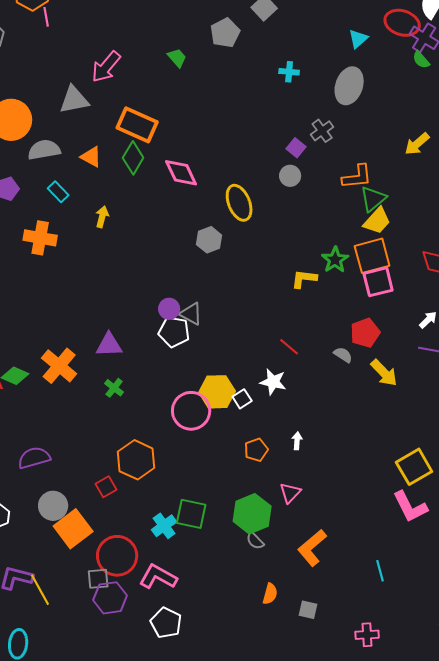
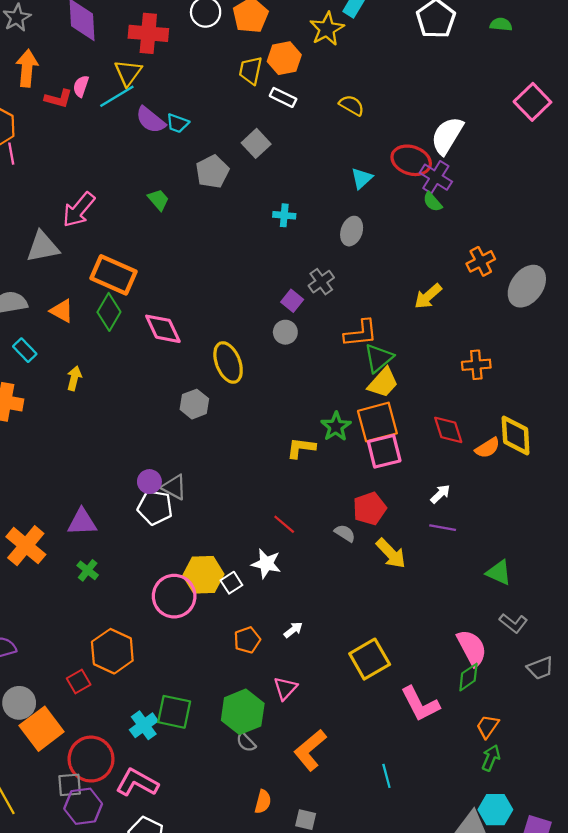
gray ellipse: (349, 86) -> (352, 231), size x0.7
white arrow: (297, 441) -> (293, 630), turned 48
yellow square: (414, 467) -> (370, 659), moved

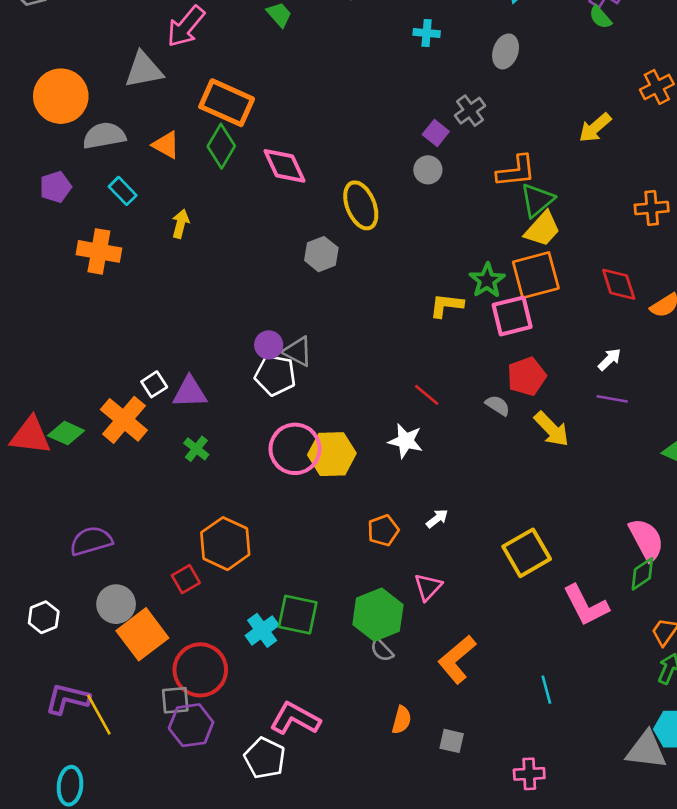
pink square: (384, 451) -> (512, 316), moved
white square: (231, 583) -> (154, 384), moved
pink circle: (174, 596) -> (295, 449), moved
pink L-shape: (137, 783) -> (295, 719), moved

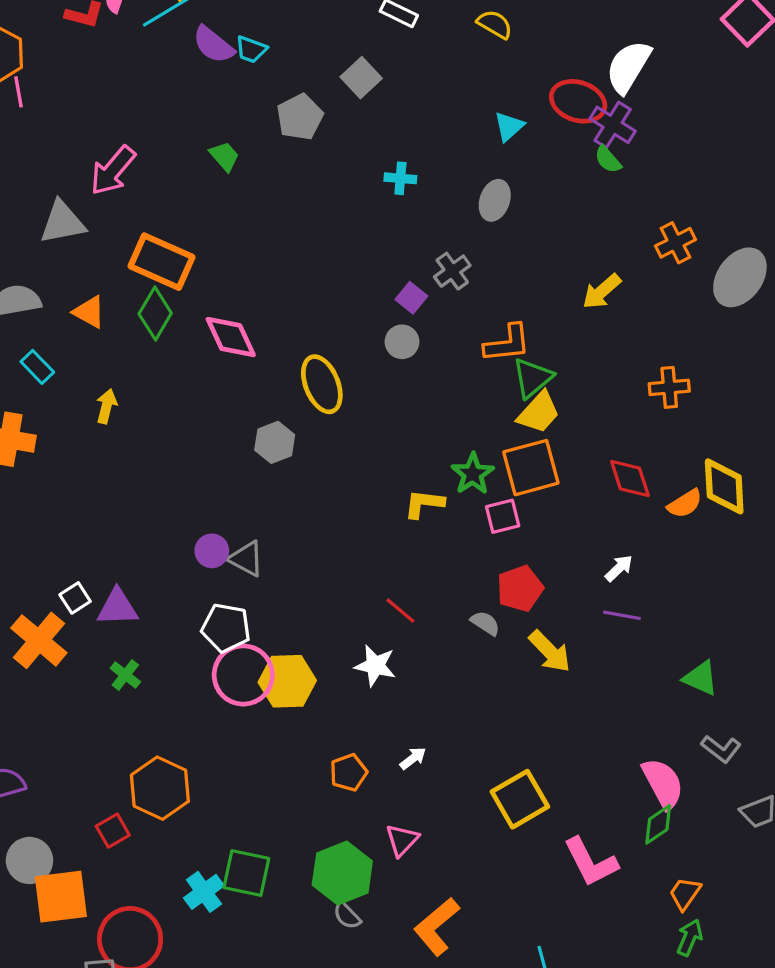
pink square: (512, 316) -> (503, 516), size x0.7
white pentagon: (275, 375) -> (226, 628), moved
orange square: (142, 634) -> (61, 897), turned 30

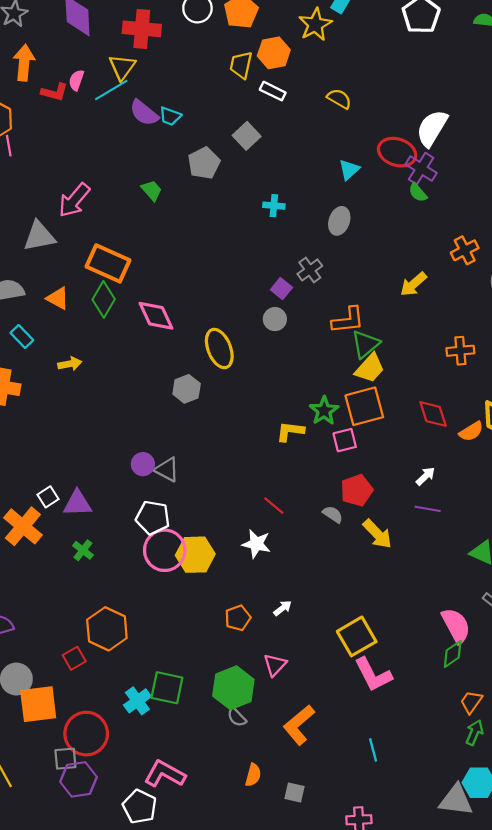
yellow arrow: (106, 406) -> (70, 364), turned 65
pink L-shape: (591, 862) -> (373, 675), moved

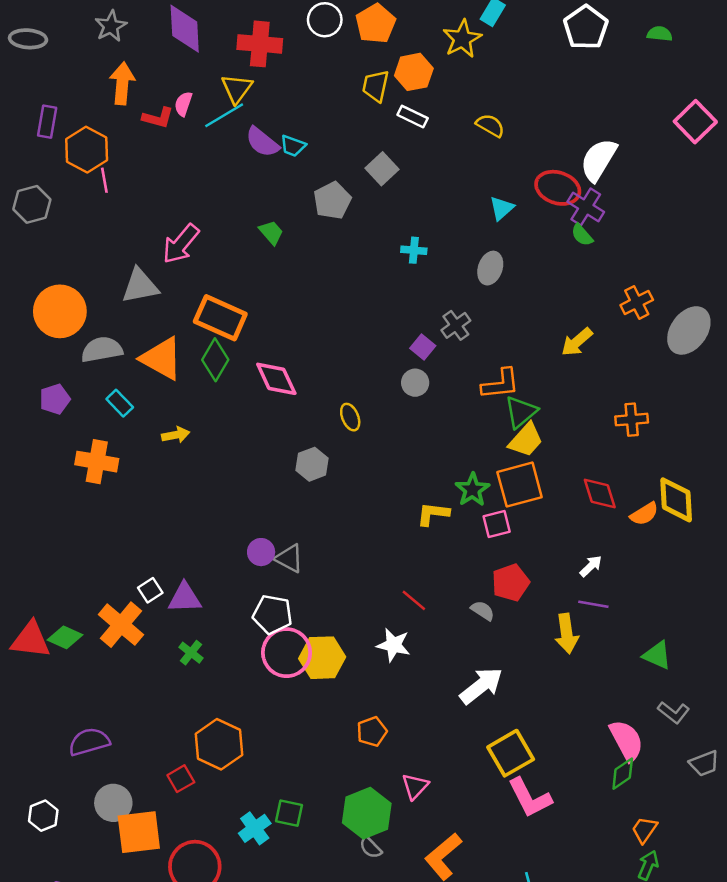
orange triangle: (58, 298) -> (162, 358), size x1.6
yellow ellipse: (219, 349) -> (350, 417), size x0.6
yellow arrow: (377, 534) -> (567, 634), moved, turned 36
white arrow: (283, 608) -> (481, 686), moved, size x2.0
green square: (167, 688) -> (289, 813), size x0.7

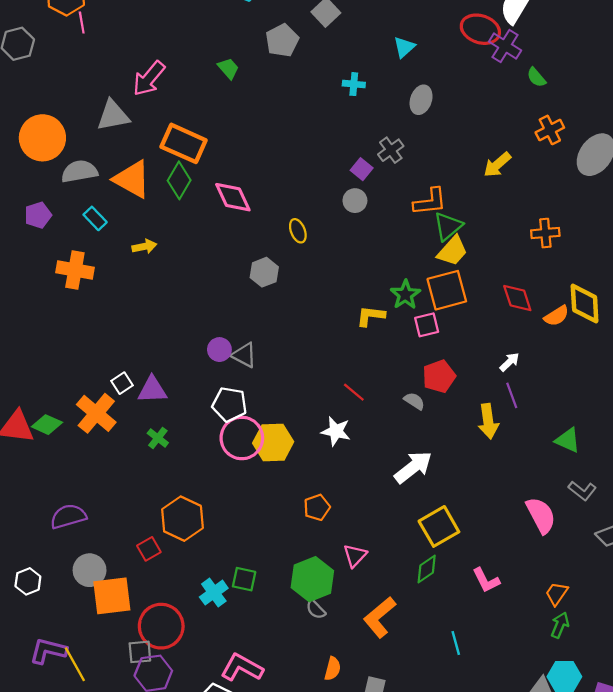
cyan triangle: (502, 208) -> (404, 47), moved
green semicircle: (582, 235) -> (536, 77), moved
purple line: (593, 604) -> (512, 395), turned 60
green diamond: (623, 774) -> (427, 569), moved
pink L-shape: (530, 798) -> (486, 580), moved, size x0.7

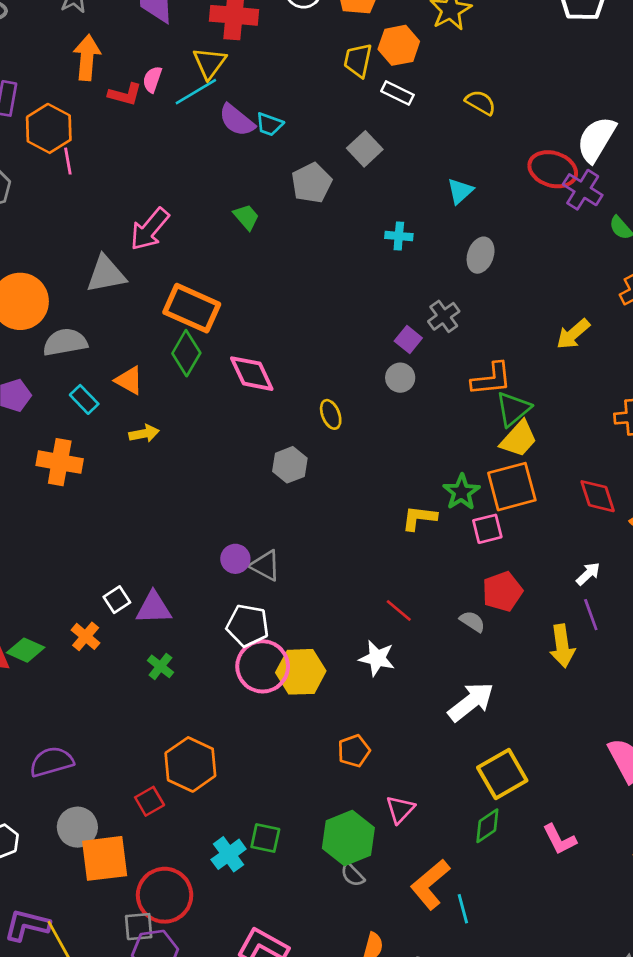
orange triangle: (132, 179) -> (129, 380), moved, size x0.6
orange cross: (96, 413) -> (86, 636), size x0.6
cyan line: (456, 643) -> (463, 909), moved

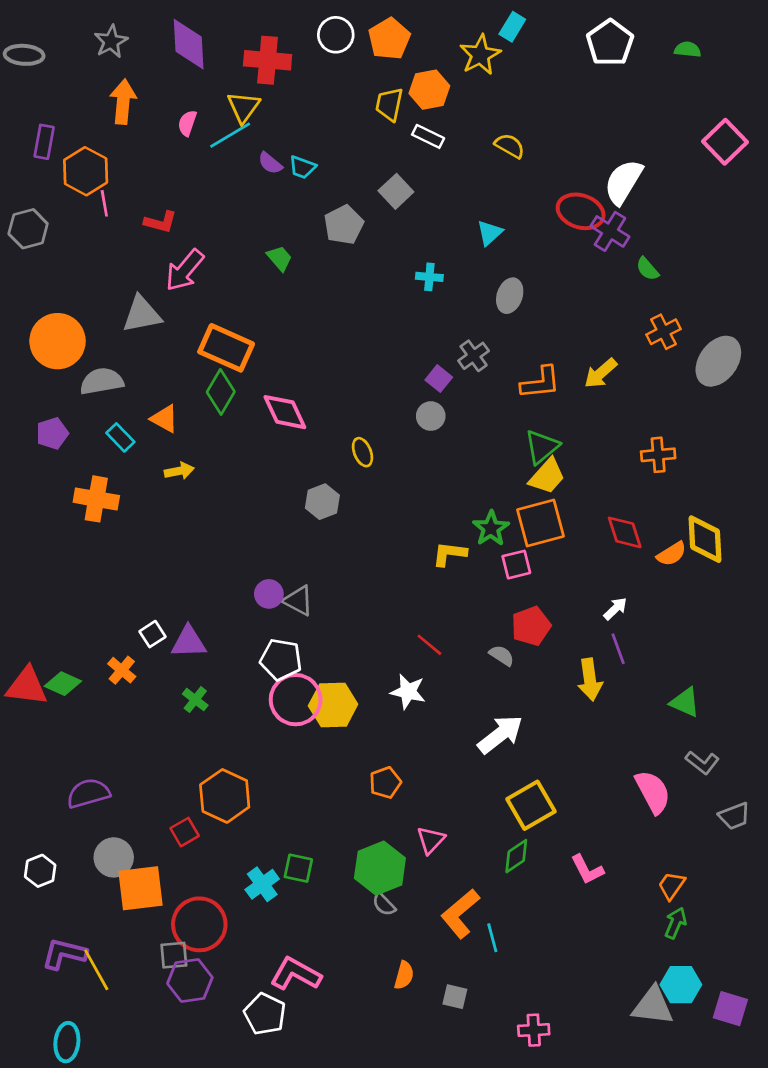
red L-shape: (125, 94) -> (161, 222), moved
purple semicircle: (237, 120) -> (270, 163), size x0.7
orange L-shape: (491, 379) -> (540, 383), moved

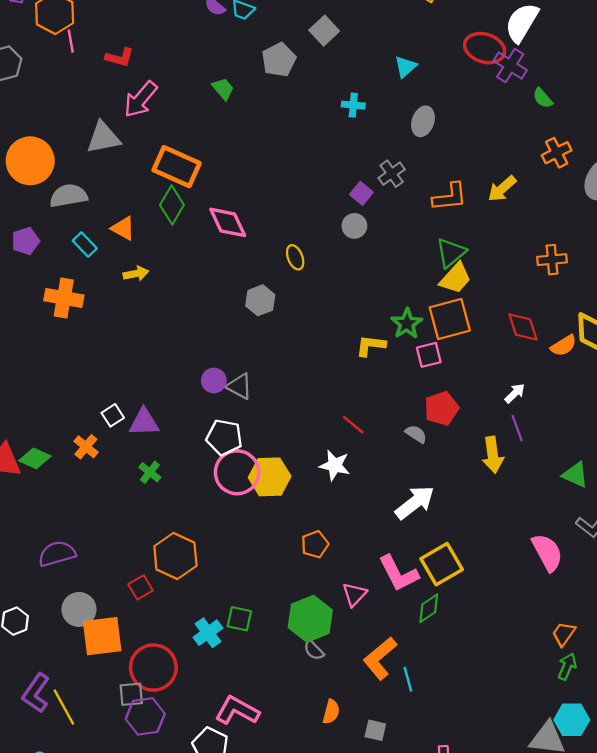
pink L-shape: (587, 870) -> (399, 573), moved, size x1.4
purple L-shape: (64, 954) -> (36, 693), turned -69

